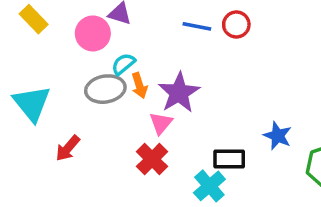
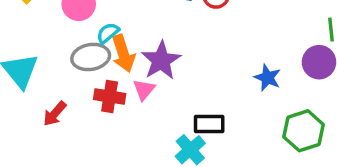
orange arrow: (139, 85) -> (123, 54), size x1.5
blue star: (278, 136) -> (268, 78), moved
red cross: (152, 159) -> (110, 96), moved, turned -36

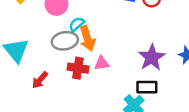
purple star: (161, 60) -> (152, 57), moved
pink triangle: (144, 90) -> (102, 63), turned 42

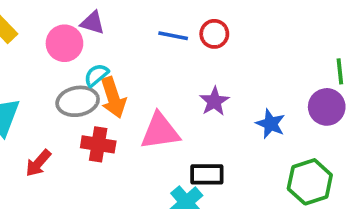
purple star: (152, 57) -> (214, 101), moved, size x0.7
pink triangle: (102, 63) -> (160, 131), moved, size x1.6

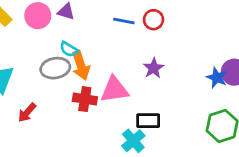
pink circle: (64, 43) -> (38, 16), moved
cyan semicircle: (96, 75) -> (69, 49), turned -108
blue star: (271, 124) -> (217, 78), moved
red cross: (98, 144) -> (85, 99), moved

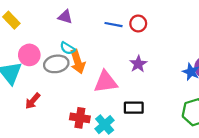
pink circle: (38, 16) -> (29, 55), moved
red cross: (85, 99) -> (80, 118), moved
cyan cross: (133, 141) -> (105, 125), moved

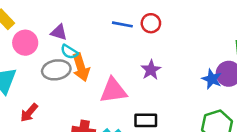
purple triangle: (65, 17) -> (59, 32), moved
pink circle: (29, 55) -> (25, 43), moved

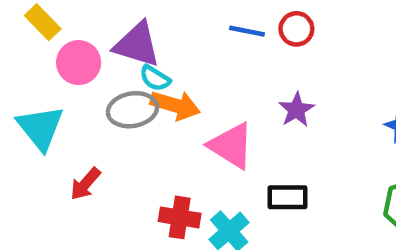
purple triangle: (59, 32) -> (137, 45), size x1.6
orange arrow: (81, 67) -> (175, 105), turned -56
pink triangle: (113, 91) -> (231, 146), turned 40

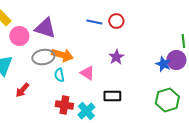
cyan semicircle: (155, 78) -> (59, 75), moved, turned 48
pink triangle: (231, 146) -> (87, 73), size x0.7

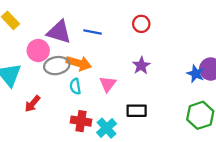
blue line: (94, 22) -> (93, 32), moved
pink circle: (19, 36) -> (38, 50), moved
pink triangle: (87, 73) -> (108, 84), turned 35

